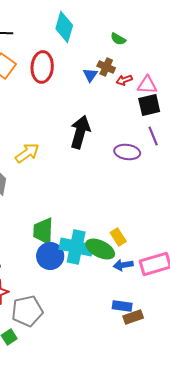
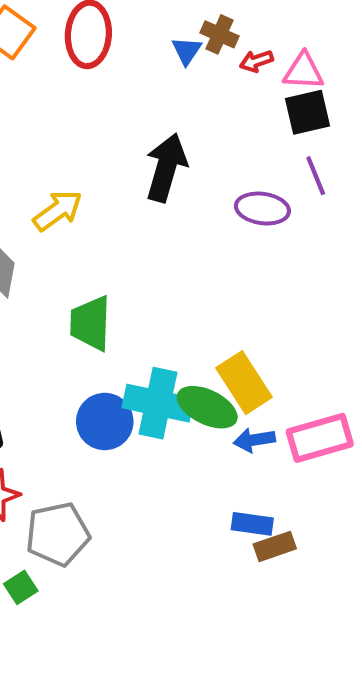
green trapezoid: (43, 231) -> (90, 323), moved
yellow rectangle: (118, 237) -> (244, 383), size x1.6

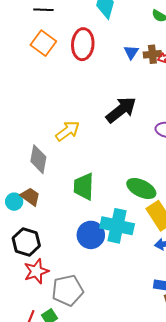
brown cross: (219, 34) -> (152, 54), moved, turned -30
black arrow: (166, 168) -> (121, 110), turned 36
green ellipse: (207, 407) -> (141, 188), moved

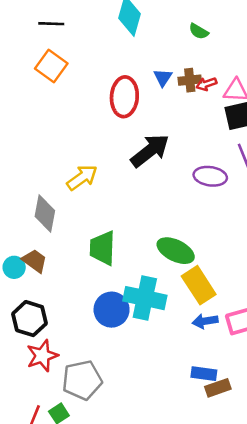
red ellipse: (83, 44) -> (124, 97), moved

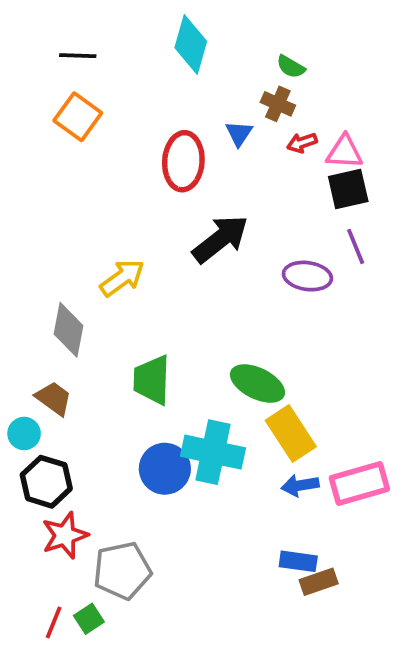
brown cross: (190, 80) -> (278, 104), moved, turned 30
cyan circle: (14, 267) -> (24, 434), moved

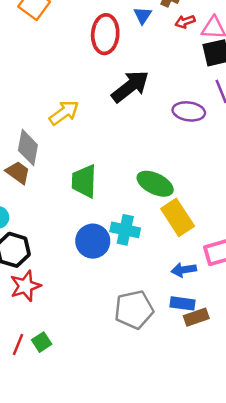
brown trapezoid: (54, 398) -> (18, 172), moved
cyan cross: (213, 452) -> (125, 230), size x0.7
blue arrow: (300, 485) -> (184, 270), moved
gray pentagon: (122, 571) -> (134, 310), moved

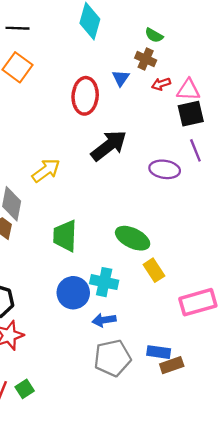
yellow rectangle: (178, 217) -> (154, 270), size x0.7
blue arrow: (184, 270) -> (104, 320), moved

